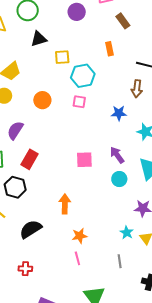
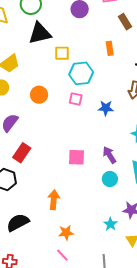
black triangle: (39, 39) -> (40, 33), size x1.4
blue star: (119, 113) -> (106, 108), moved
cyan star: (127, 233) -> (110, 224), moved
pink line: (77, 258) -> (62, 255), turned -32

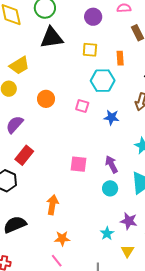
yellow square: (62, 53) -> (90, 50), moved
cyan hexagon: (81, 73) -> (103, 81), moved

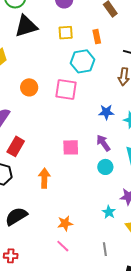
pink square: (82, 106) -> (66, 89), size x1.6
blue star: (111, 117) -> (106, 112), moved
orange arrow: (52, 205) -> (44, 178), moved

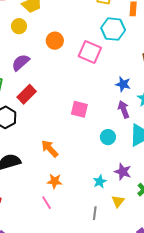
purple arrow: (103, 143) -> (124, 109), moved
orange arrow: (44, 178) -> (50, 149), moved, turned -60
gray line: (105, 249) -> (95, 213), moved

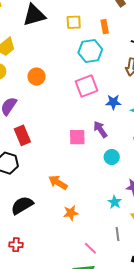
pink square: (90, 52) -> (87, 86), moved, turned -30
red rectangle: (27, 94) -> (22, 135), turned -54
purple arrow: (124, 109) -> (100, 129), moved
pink line: (47, 203) -> (90, 248), moved

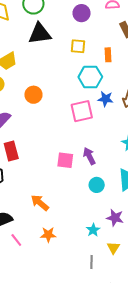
blue star: (113, 102) -> (106, 99), moved
pink line: (90, 248) -> (16, 240), moved

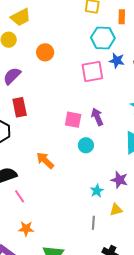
cyan circle: (97, 185) -> (86, 145), moved
orange star: (48, 235) -> (26, 229), moved
yellow triangle: (113, 248) -> (116, 210), turned 40

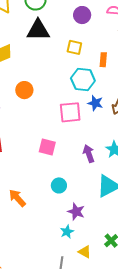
purple arrow: (97, 117) -> (89, 154), moved
pink square: (73, 120) -> (47, 147), moved
purple star: (119, 180) -> (76, 212), moved
yellow triangle: (116, 210) -> (85, 252), turned 40

